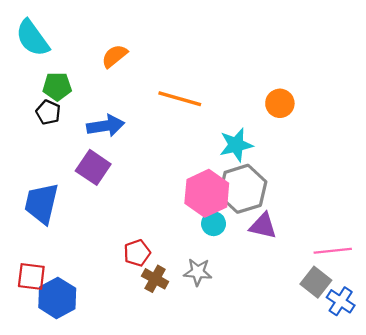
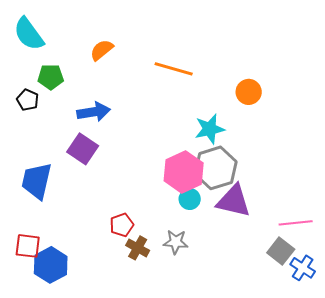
orange line: (180, 99) -> (174, 69), moved
black pentagon: (48, 112) -> (28, 100), moved
purple triangle: (263, 226) -> (234, 201), size x1.4

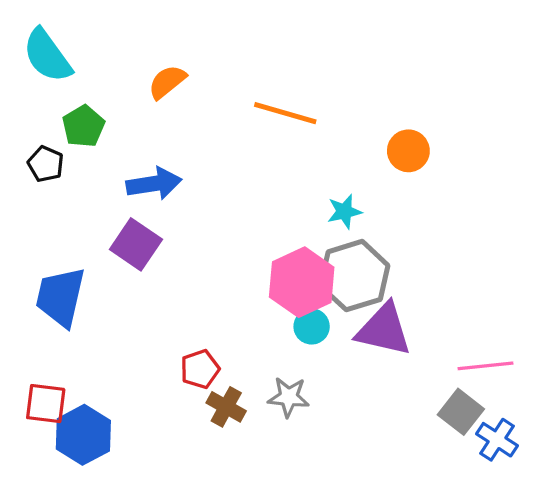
green pentagon: (51, 77) -> (83, 126), turned -30
cyan star: (210, 129) -> (344, 212), size x0.7

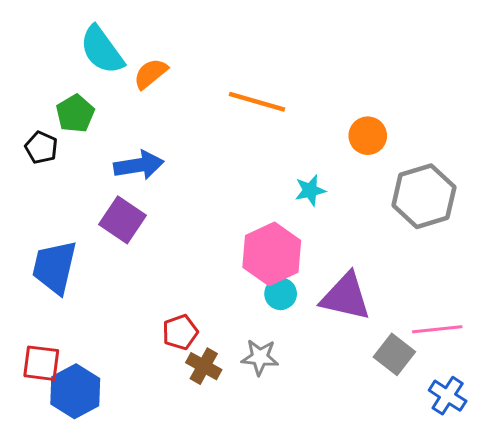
cyan semicircle: (47, 56) -> (102, 50), moved
gray hexagon: (354, 276) -> (424, 196), moved
gray square: (461, 412) -> (394, 354), moved

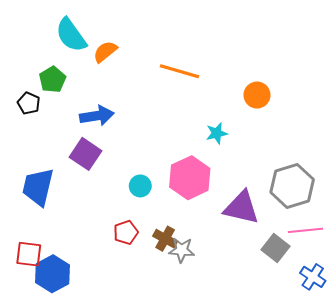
gray hexagon: (424, 196) -> (292, 186), moved
cyan circle: (281, 294) -> (140, 186), moved
brown cross: (204, 366) -> (165, 239), moved

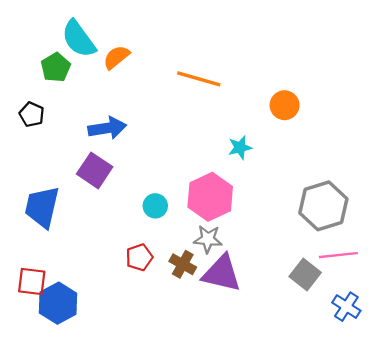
green pentagon: (52, 80) -> (56, 67), moved
purple triangle: (241, 208) -> (222, 273), moved
gray star: (182, 250) -> (208, 239), moved

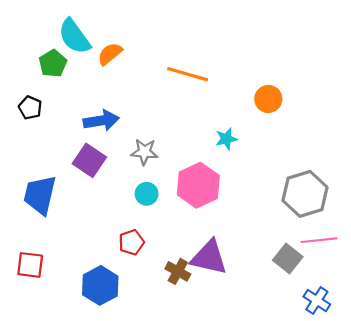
gray star: (208, 239) -> (144, 152), moved
brown cross: (183, 264) -> (178, 271), moved
blue hexagon: (58, 303) -> (100, 285), moved
blue cross: (346, 307) -> (317, 301), moved

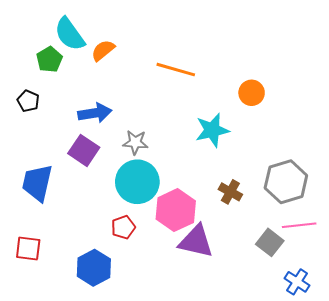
cyan star: (226, 139) -> (212, 130), size x1.6
pink hexagon: (198, 185) -> (176, 210), moved
cyan circle: (147, 194) -> (137, 182), size x2.0
brown cross: (178, 271) -> (230, 192), moved

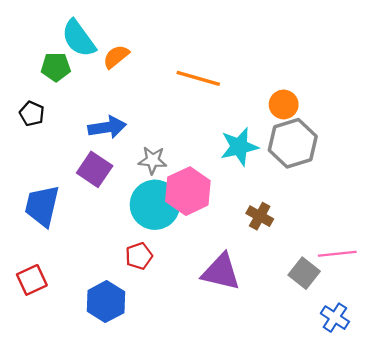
green pentagon: (49, 59) -> (56, 67), turned 30
gray hexagon: (286, 182) -> (293, 143), moved
pink hexagon: (176, 210) -> (188, 191), moved
red square: (28, 248) -> (32, 280), turned -32

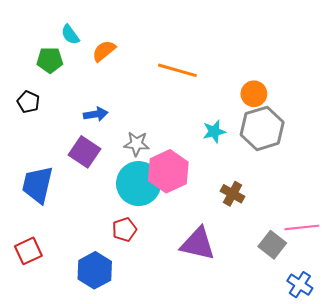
cyan semicircle: (79, 38) -> (70, 35), size x0.6
blue arrow: (107, 127) -> (96, 114), size x0.7
cyan star: (239, 147) -> (214, 132), size x0.7

